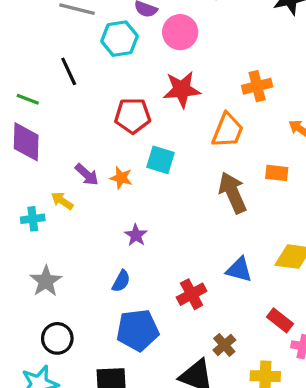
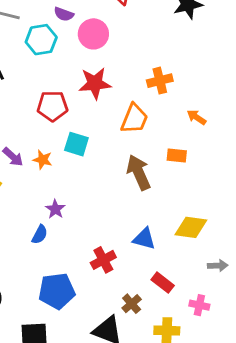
blue semicircle: (121, 281) -> (40, 235), moved
red rectangle: (280, 320) -> (163, 283), moved

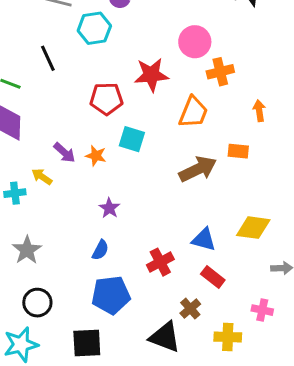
pink circle: (93, 34) -> (195, 42), moved
orange arrow: (197, 117) -> (259, 111), turned 48
brown arrow: (139, 172) -> (198, 169), turned 88
blue semicircle: (40, 235) -> (100, 250), moved
red rectangle: (163, 283) -> (213, 277), moved

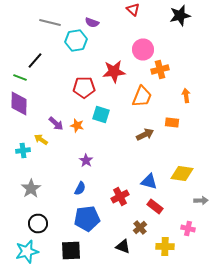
black line: (48, 58) -> (35, 60), moved, turned 66
brown arrow: (198, 169) -> (145, 134), size x0.7
black triangle: (165, 337) -> (123, 246), size x0.7

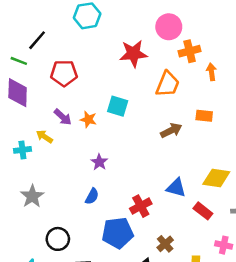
red pentagon: (84, 88) -> (64, 73), moved
orange arrow: (186, 96) -> (211, 72), moved
red rectangle: (155, 206) -> (203, 211), moved
blue pentagon: (87, 218) -> (118, 233), moved
black circle: (38, 224) -> (58, 239), moved

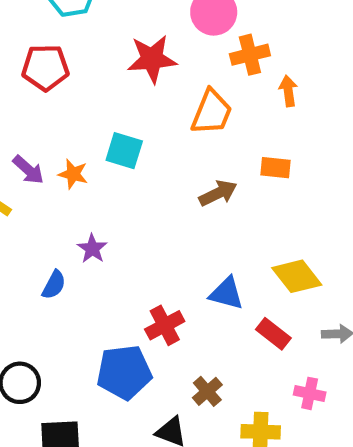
red pentagon: (64, 73) -> (45, 67), moved
yellow diamond: (216, 178) -> (297, 276), turned 44
blue semicircle: (92, 196) -> (54, 285), moved

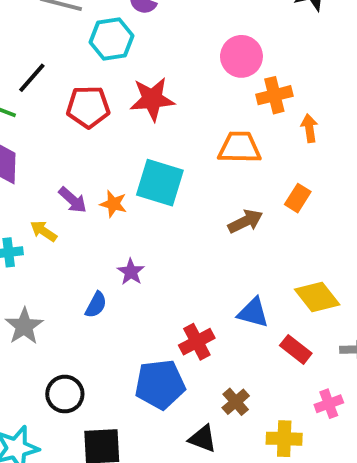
red star: (152, 59) -> (152, 99), moved
orange trapezoid: (212, 112) -> (240, 148), turned -111
cyan square: (124, 151) -> (160, 183), size x1.4
orange rectangle: (275, 168) -> (298, 198), turned -64
pink cross: (310, 393) -> (329, 404), turned -32

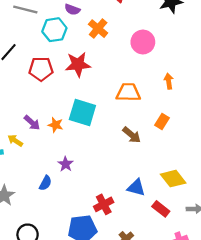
pink circle: (241, 56) -> (143, 42), moved
orange cross: (274, 95) -> (98, 29), moved, turned -36
brown arrow: (245, 221) -> (132, 135), turned 66

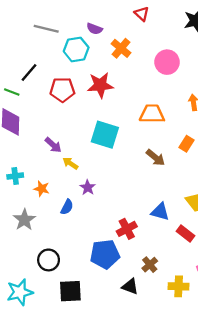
orange star: (56, 125) -> (42, 189), moved
yellow arrow: (15, 141) -> (70, 163), moved

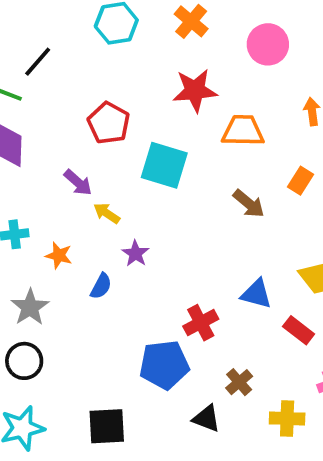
red star: (100, 85) -> (195, 90), moved
red pentagon: (62, 90) -> (109, 123), moved, turned 30
black circle: (49, 260) -> (24, 361), moved

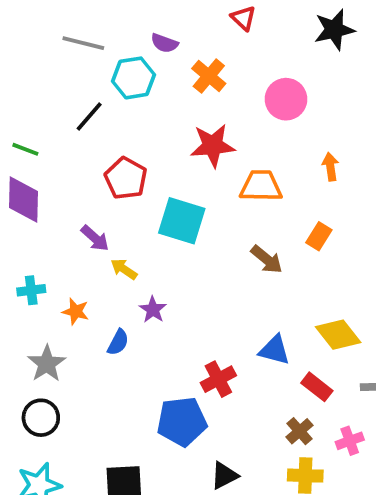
black line: (38, 62) -> (89, 117), moved
brown cross: (239, 382) -> (300, 431), moved
black triangle: (206, 419) -> (224, 476), turned -48

